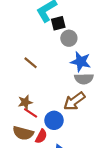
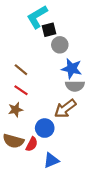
red line: (31, 113) -> (21, 90), moved

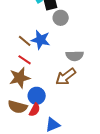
blue star: (72, 69) -> (41, 40), moved
brown star: (16, 110) -> (20, 78), size x1.5
blue circle: (45, 128) -> (37, 96), moved

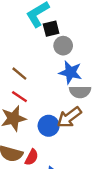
blue star: (41, 40) -> (70, 72), moved
blue circle: (37, 96) -> (49, 126), moved

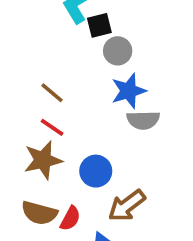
blue star: (70, 72) -> (129, 91), turned -30
brown arrow: (69, 117) -> (127, 206), moved

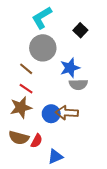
black square: (99, 25) -> (80, 30), moved, turned -32
gray circle: (118, 51) -> (43, 48), moved, size x1.6
brown arrow: (127, 206) -> (67, 113), moved, turned 40

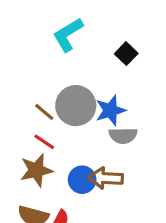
gray circle: (43, 48) -> (76, 106), moved

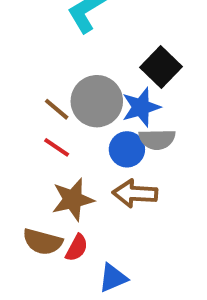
black square: (126, 54) -> (161, 67), moved, size x1.4
brown star: (36, 170) -> (73, 200), moved
blue circle: (82, 180) -> (127, 149), moved

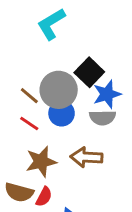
black square: (161, 67) -> (89, 72), moved
blue star: (141, 107) -> (107, 94), moved
blue circle: (127, 149) -> (62, 113), moved

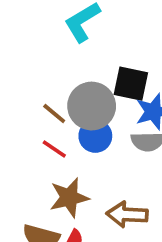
black square: (89, 72) -> (131, 84), turned -32
brown arrow: (86, 157) -> (127, 214), moved

